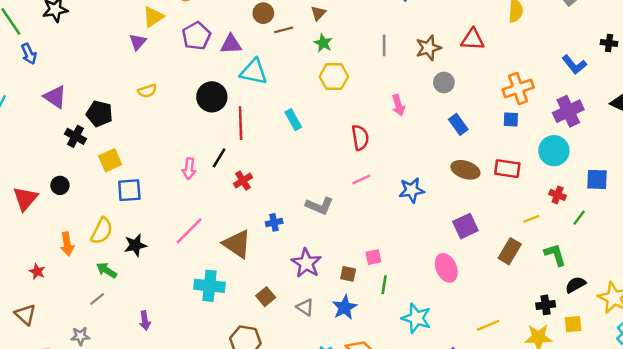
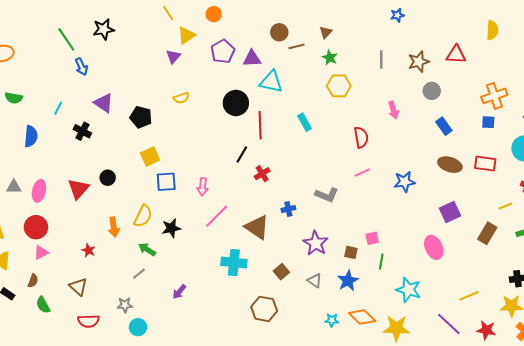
black cross: (75, 136) -> (82, 131), moved
pink arrow: (189, 169) -> (203, 187), moved
purple arrow: (145, 321) -> (179, 292), turned 49

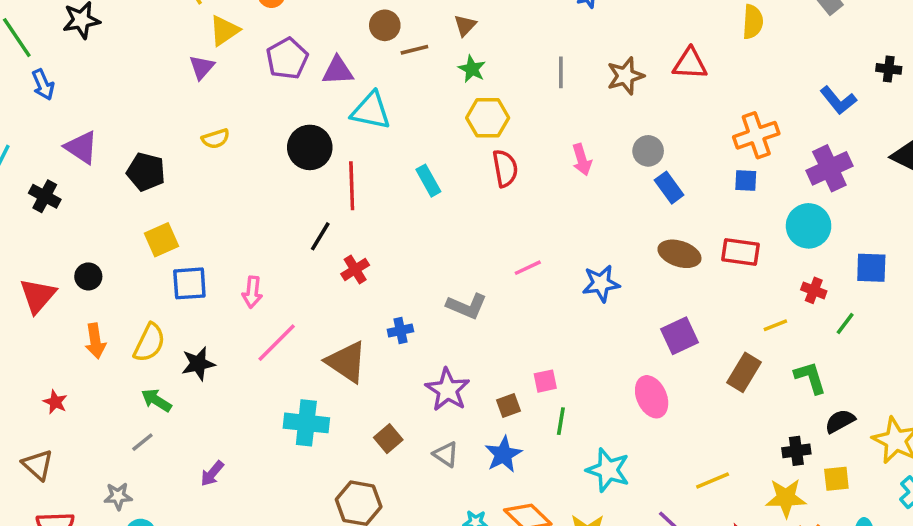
gray circle: (432, 91) -> (648, 151), moved
red semicircle: (361, 137) -> (505, 168), moved
orange arrow: (114, 227) -> (95, 341), moved
brown square: (351, 252) -> (509, 405), turned -32

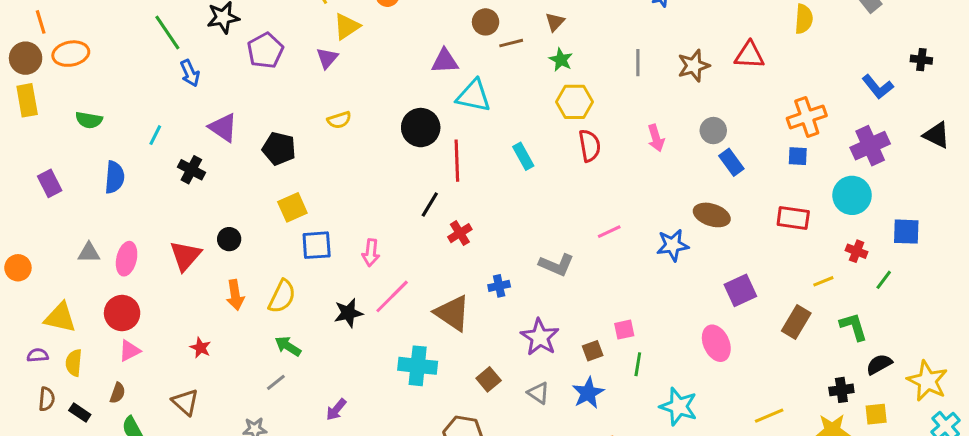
purple pentagon: (287, 58) -> (265, 51), moved
brown ellipse: (679, 254) -> (712, 215), moved
black star: (198, 364) -> (348, 313), moved

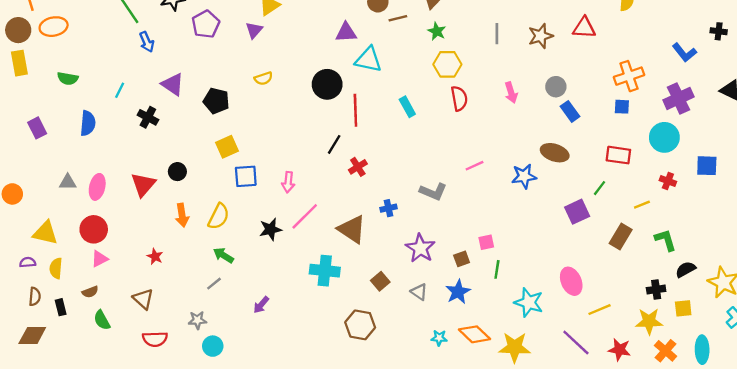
green line: (884, 280) -> (599, 188), moved
pink ellipse: (716, 343) -> (571, 281), moved
brown semicircle: (118, 393) -> (90, 292), turned 49
black rectangle: (80, 413) -> (61, 307), turned 42

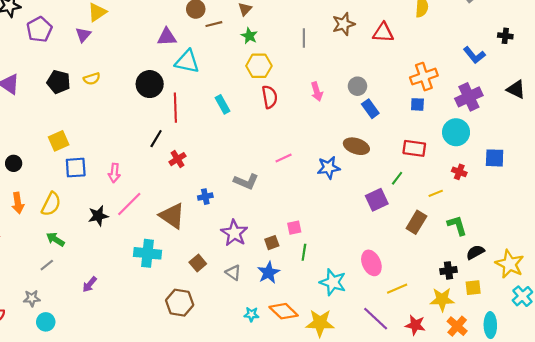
brown star: (541, 36) -> (344, 24), moved
black pentagon: (216, 101) -> (59, 82), moved

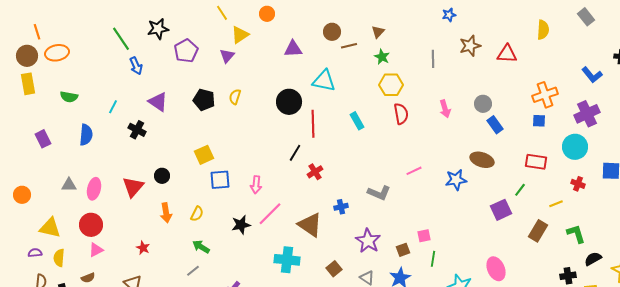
purple triangle: (167, 37) -> (293, 49), moved
yellow semicircle: (92, 79) -> (235, 97), turned 126
yellow semicircle: (51, 204) -> (197, 214), size x0.7

